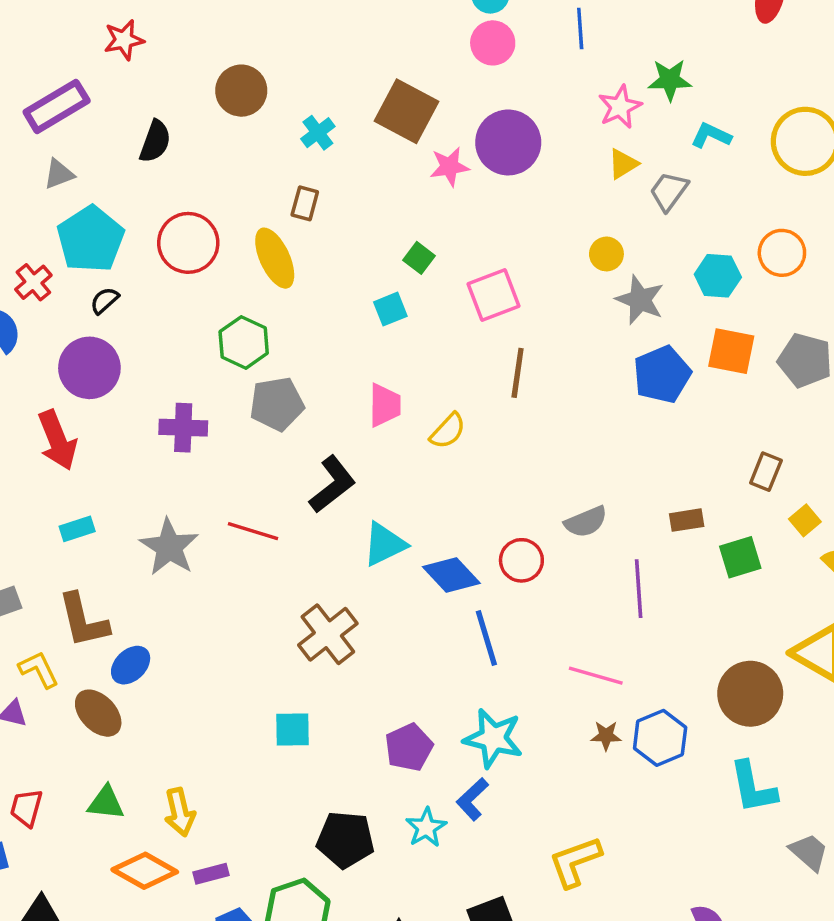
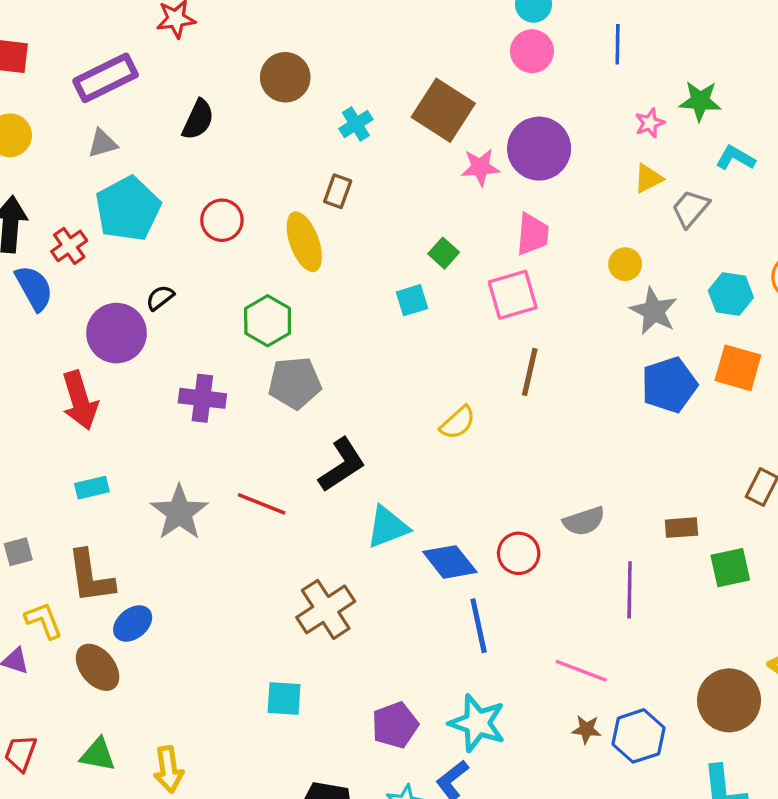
pink star: (620, 107) -> (650, 123), size x0.7
red circle: (188, 243) -> (222, 220), size x0.7
black semicircle: (105, 300) -> (160, 298), moved
pink trapezoid: (385, 405) -> (533, 234), moved

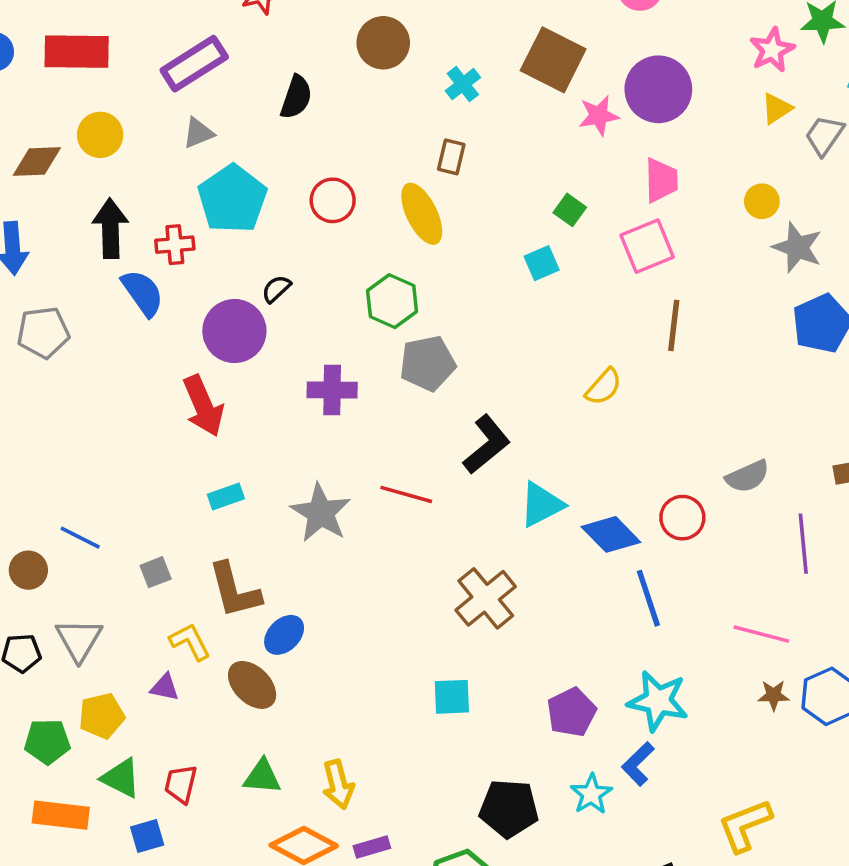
pink star: (650, 123) -> (772, 50), size x1.4
red cross: (69, 246) -> (175, 245), turned 36

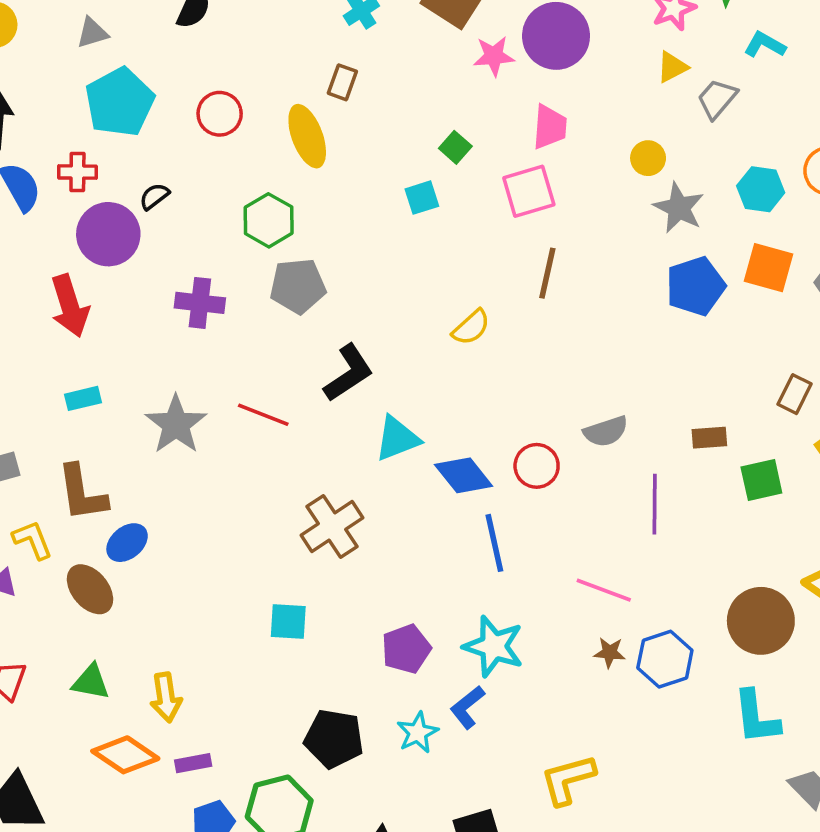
red cross: (175, 245) -> (77, 172), moved

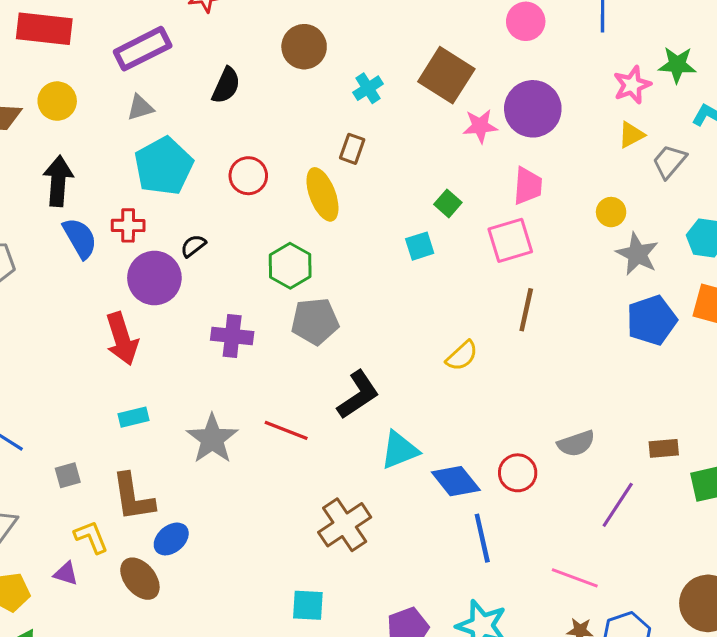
purple line: (655, 504) -> (618, 505), turned 33

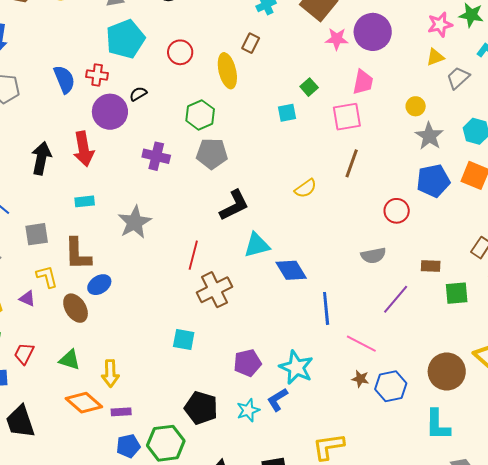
black arrow: (58, 181) -> (41, 158), moved
red line: (286, 430) -> (193, 255), moved, turned 76
red circle: (518, 473) -> (397, 211), moved
gray square: (68, 475) -> (37, 234), size x1.4
blue line: (482, 538) -> (326, 308), moved

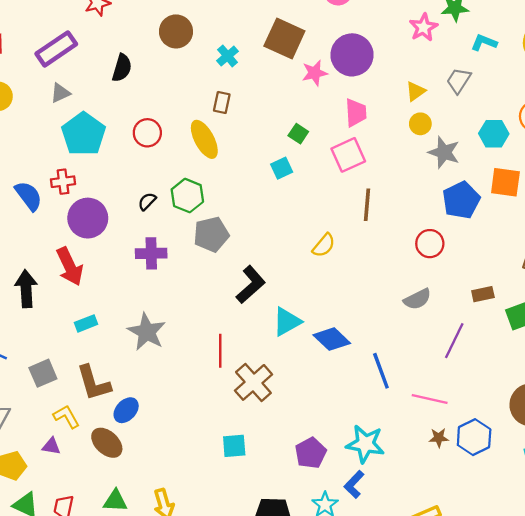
yellow triangle: (435, 57) -> (416, 91), moved
black semicircle: (138, 94) -> (147, 201), moved

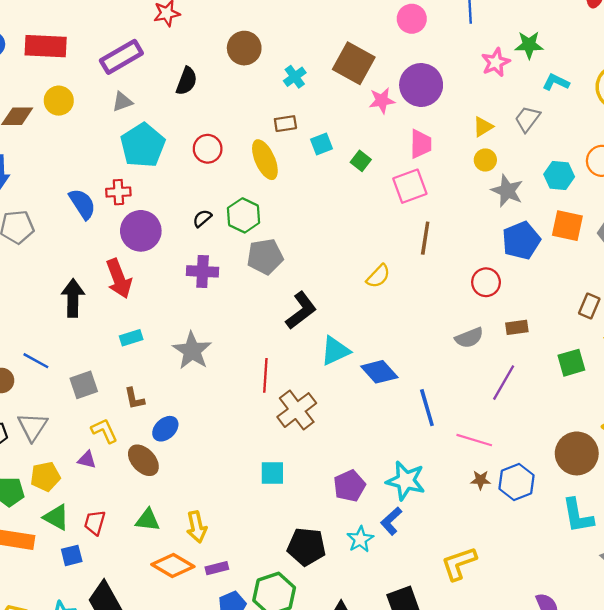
brown rectangle: (222, 102) -> (285, 124), turned 65
cyan square: (282, 168) -> (321, 144), moved
brown rectangle: (483, 294) -> (517, 327), moved
brown L-shape: (94, 383) -> (134, 399), size x0.6

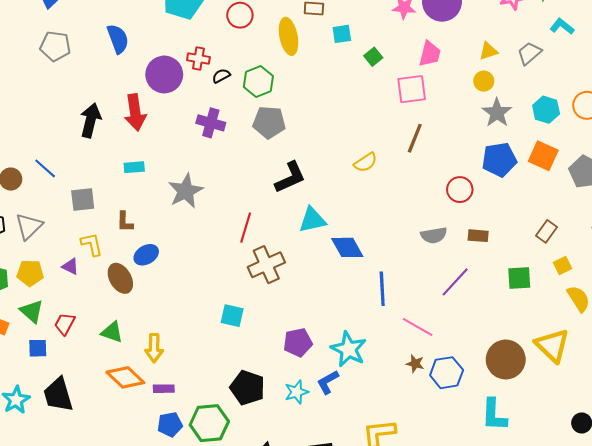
red cross: (118, 192) -> (198, 59), moved

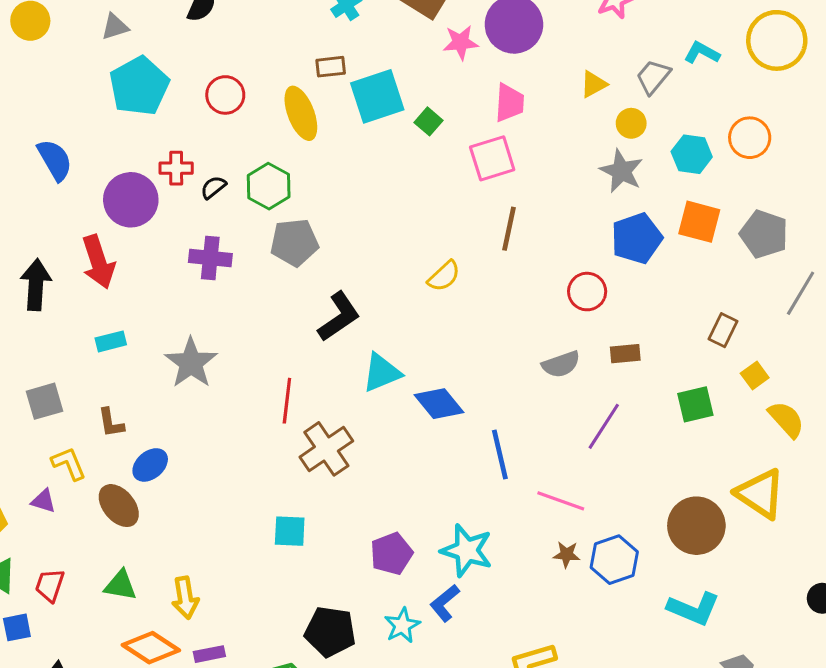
cyan L-shape: (562, 26) -> (702, 53), moved
cyan square: (342, 34) -> (377, 96), size x1.8
yellow circle: (484, 81) -> (631, 123), moved
cyan L-shape: (494, 415) -> (694, 609), turned -60

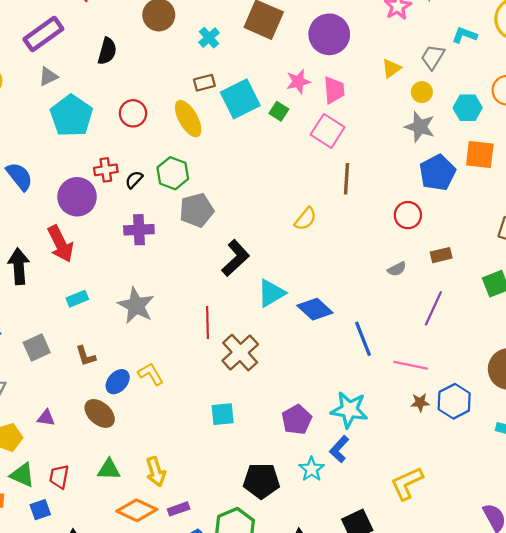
pink star: (461, 42) -> (298, 82), moved
pink square: (492, 158) -> (328, 131), turned -32
gray semicircle: (561, 364) -> (397, 269), size x0.7
yellow L-shape: (69, 464) -> (151, 374), moved

